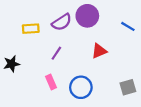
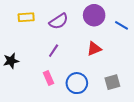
purple circle: (87, 16) -> (94, 15), moved
yellow rectangle: (31, 29) -> (26, 17), moved
gray square: (128, 87) -> (112, 82), moved

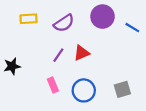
red triangle: (94, 49) -> (82, 53), moved

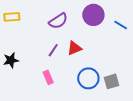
yellow rectangle: (29, 19) -> (12, 17), moved
blue circle: (84, 90) -> (88, 78), moved

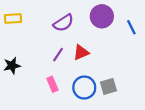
blue line: (121, 25) -> (131, 27), turned 32
blue circle: (88, 78) -> (84, 88), moved
gray square: (112, 81) -> (108, 86), moved

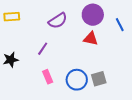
red triangle: (81, 52) -> (91, 39), moved, turned 35
purple line: (58, 55) -> (43, 49), moved

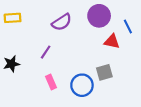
red triangle: (91, 39) -> (112, 41), moved
gray square: (99, 79) -> (104, 72), moved

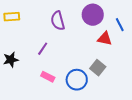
purple semicircle: (62, 22) -> (58, 21), turned 108
gray square: (104, 72) -> (98, 68), turned -35
pink rectangle: (51, 82) -> (48, 77), turned -40

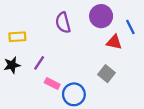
yellow rectangle: (12, 17) -> (17, 37), moved
purple line: (43, 49) -> (39, 63), moved
blue circle: (77, 80) -> (74, 94), moved

